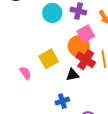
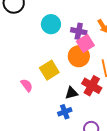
purple cross: (78, 11) -> (79, 31), moved
red cross: (86, 60) -> (92, 86), moved
black triangle: (72, 75) -> (71, 93), moved

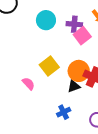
orange circle: (79, 56) -> (79, 71), moved
blue cross: (65, 112) -> (64, 112), moved

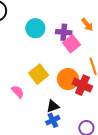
black triangle: (74, 86) -> (53, 106), moved

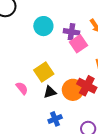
orange circle: (68, 79) -> (73, 90), moved
black triangle: (53, 106) -> (50, 92), moved

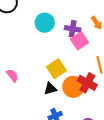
yellow square: (44, 72) -> (56, 69), moved
pink semicircle: (22, 88) -> (12, 75), moved

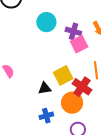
yellow square: (56, 69) -> (63, 75), moved
orange circle: (73, 87) -> (72, 103), moved

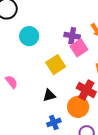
cyan circle: (46, 22) -> (29, 36), moved
yellow square: (63, 75) -> (56, 65), moved

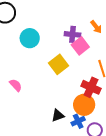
black triangle: (49, 95) -> (58, 116), moved
blue cross: (54, 122) -> (78, 121), moved

